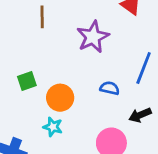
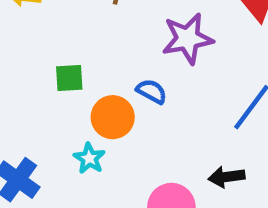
blue semicircle: (110, 88) -> (152, 91), moved

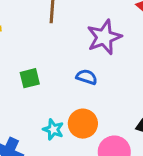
orange circle: (113, 117) -> (83, 124), moved

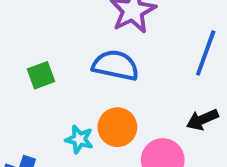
blue semicircle: (87, 77) -> (116, 65), size x1.6

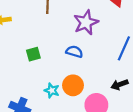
blue semicircle: (116, 65) -> (74, 52), size x0.7

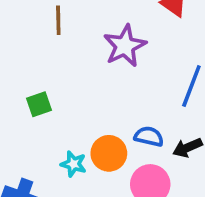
blue semicircle: (74, 52) -> (149, 136), moved

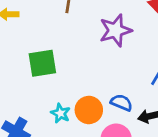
green square: (39, 104) -> (42, 63), size x1.5

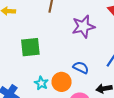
blue semicircle: (122, 103) -> (81, 67), moved

